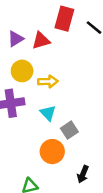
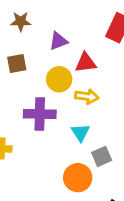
red triangle: (41, 41) -> (86, 63), moved

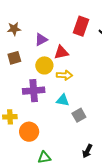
cyan triangle: (80, 133) -> (63, 100), turned -40
orange circle: (78, 178) -> (29, 132), moved

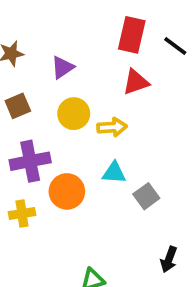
red triangle: (61, 52) -> (136, 82), moved
purple cross: (34, 91) -> (30, 161), moved
orange circle: (29, 132) -> (67, 191), moved

